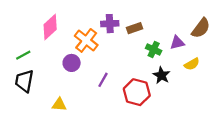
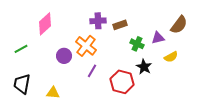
orange cross: (86, 40) -> (86, 46), moved
black trapezoid: (24, 81) -> (22, 84), moved

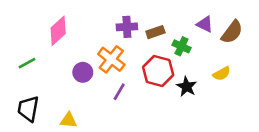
purple triangle: (158, 38) -> (205, 24), moved, turned 40
green cross: (137, 44) -> (181, 46), moved
red hexagon: (122, 82) -> (158, 71), moved

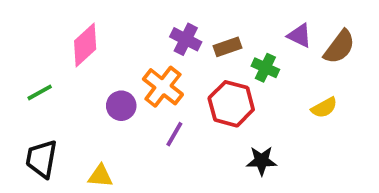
purple cross: (127, 27) -> (186, 39), turned 30
black star: (187, 87) -> (262, 161), moved, turned -30

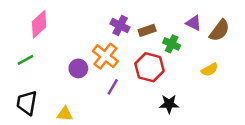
pink diamond: (85, 45) -> (39, 24), moved

